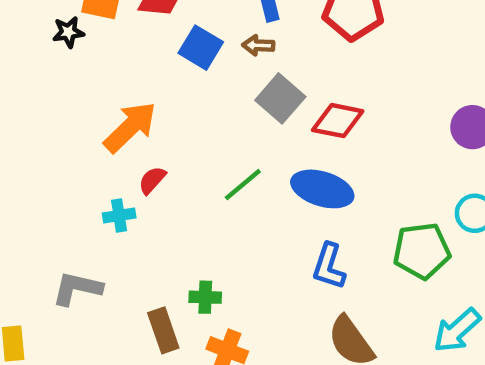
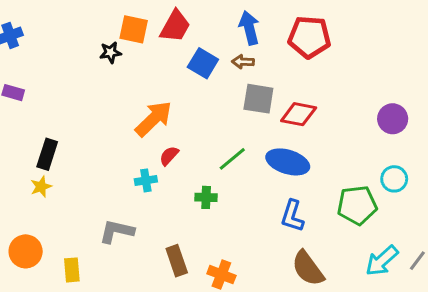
gray square: (280, 98) -> (258, 99), turned -32
green cross: (205, 297) -> (206, 197), moved

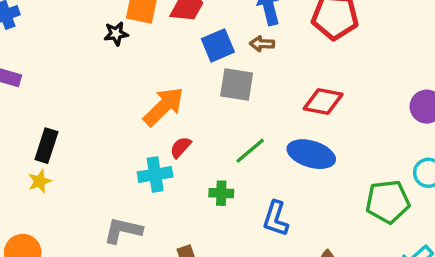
blue square: (203, 63) -> (218, 45), turned 36
gray square: (258, 99) -> (237, 85), moved
cyan cross: (146, 180) -> (155, 174), size x1.4
blue L-shape: (292, 216) -> (276, 219), moved

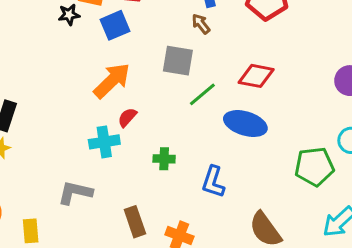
brown arrow: (262, 44) -> (201, 24), turned 50
blue square: (218, 45) -> (115, 25), moved
green line: (250, 151) -> (202, 94), moved

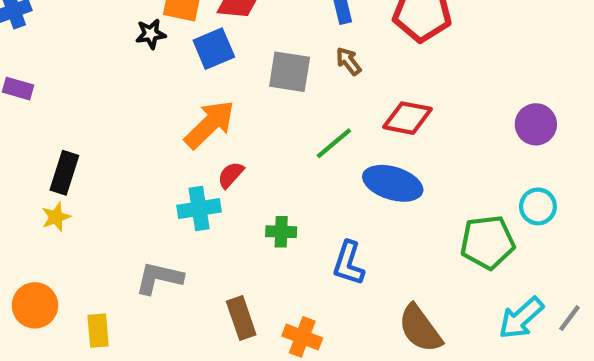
brown arrow: (201, 24) -> (349, 61), moved
gray square: (178, 61) -> (290, 72), moved

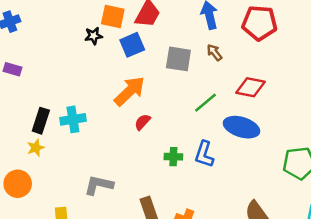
cyan cross: (199, 209) -> (73, 119), moved
blue L-shape: (349, 263) -> (204, 154), moved
orange circle: (35, 305) -> (18, 184), moved

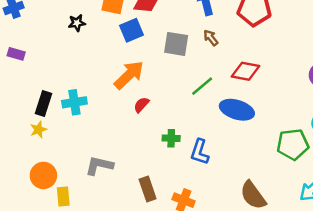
black star: (94, 36) -> (77, 23), moved
blue L-shape: (204, 154) -> (200, 152), moved
orange circle: (18, 184) -> (43, 175), moved

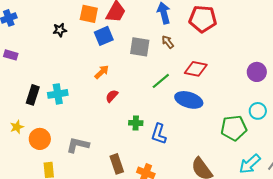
orange arrow: (129, 75) -> (102, 72), size x0.6
yellow star: (38, 130) -> (17, 127), moved
orange circle: (43, 175) -> (40, 139), moved

